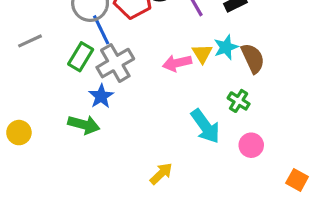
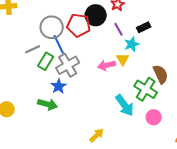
gray line: (30, 41) -> (33, 49), moved
cyan star: (226, 47) -> (132, 44), moved
brown semicircle: (253, 58) -> (161, 74), moved
green cross: (239, 101) -> (146, 89), size x1.6

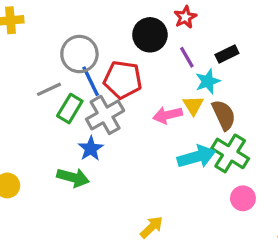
red pentagon: (79, 25) -> (123, 80), moved
brown semicircle: (161, 74) -> (224, 115), moved
cyan arrow: (125, 105) -> (196, 157), moved, turned -70

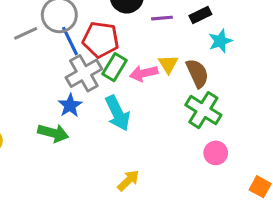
purple line: (187, 57) -> (162, 18), turned -65
cyan star: (208, 81) -> (220, 41), moved
gray line: (49, 89) -> (26, 33), moved
green rectangle: (70, 109) -> (115, 67), moved
cyan arrow: (196, 157) -> (118, 113), moved, turned 80

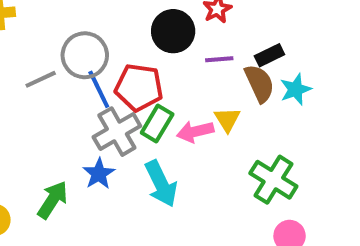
brown semicircle: (197, 73) -> (259, 83), moved
green arrow: (53, 133) -> (53, 200), moved, turned -72

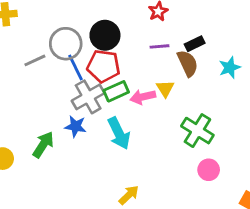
black circle: (173, 31) -> (105, 35), moved
cyan star: (296, 89) -> (230, 67), moved
green rectangle: (157, 124) -> (116, 91), turned 35
blue star: (99, 174) -> (76, 126), turned -30

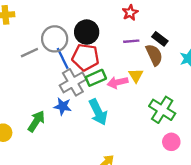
black rectangle: (195, 44) -> (160, 39), turned 63

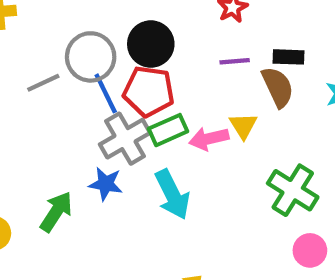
black rectangle: (160, 39) -> (288, 57), turned -35

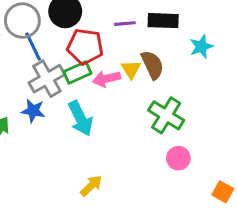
black rectangle: (288, 57) -> (163, 21), size x1.4
brown semicircle: (278, 87) -> (152, 65), moved
red pentagon: (149, 91) -> (85, 47), moved

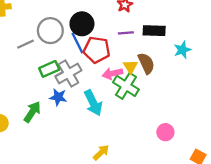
blue line: (33, 47) -> (77, 43), moved
green rectangle: (77, 73) -> (49, 69), moved
green cross: (166, 115) -> (126, 86), moved

